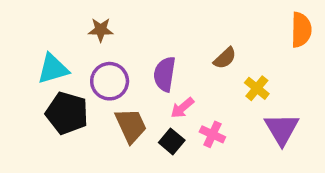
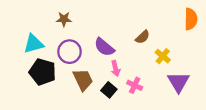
purple semicircle: (165, 74) -> (104, 47), turned -60
pink arrow: (182, 108) -> (116, 68), turned -64

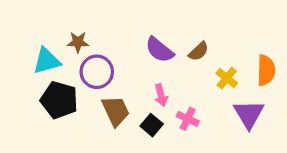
brown star: (64, 19) -> (78, 42), moved
orange semicircle: (191, 19) -> (266, 70), moved
purple semicircle: (104, 47) -> (159, 50), moved

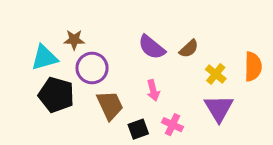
purple triangle: (249, 114) -> (219, 108), moved
pink cross: (188, 119) -> (173, 125), moved
black square: (152, 125) -> (138, 129), moved, turned 30

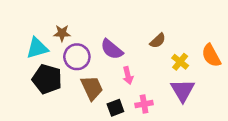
purple semicircle: (152, 47) -> (112, 49), moved
orange semicircle: (253, 67) -> (211, 56), turned 150
pink cross: (173, 125) -> (144, 104), turned -35

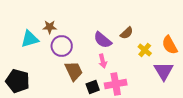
purple semicircle: (112, 49) -> (103, 40), moved
black pentagon: (47, 79) -> (18, 81), moved
purple triangle: (183, 90) -> (164, 71), moved
pink cross: (144, 104) -> (116, 84), size x1.5

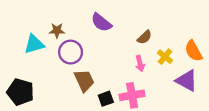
purple semicircle: (103, 40) -> (101, 22), moved
pink arrow: (103, 61) -> (140, 63), moved
purple triangle: (164, 71) -> (187, 81), turned -30

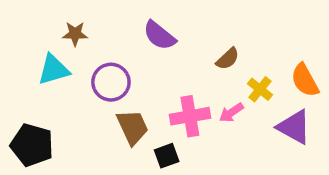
brown star: (57, 30) -> (75, 34), moved
pink arrow: (140, 63) -> (231, 113), moved, turned 70
pink cross: (132, 95) -> (190, 116), moved

